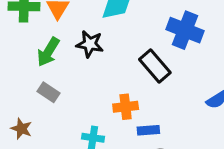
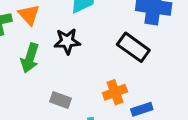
gray rectangle: (48, 92) -> (60, 100), moved

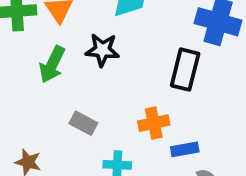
black rectangle: (133, 47) -> (185, 70), turned 60

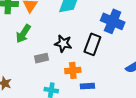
black star: (102, 50) -> (63, 43), moved
gray rectangle: (83, 123) -> (41, 58), moved, turned -48

